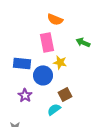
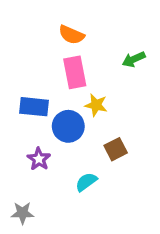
orange semicircle: (55, 19) -> (72, 35), moved
green arrow: (83, 42) -> (134, 59), moved, turned -48
brown square: (65, 94) -> (116, 149), moved

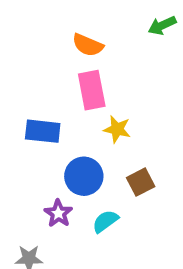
green arrow: (134, 59) -> (162, 25), moved
blue circle: (68, 126) -> (84, 176), moved
purple star: (39, 159) -> (58, 213), moved

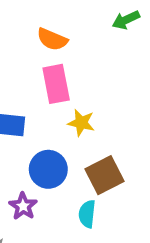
brown square: (141, 182) -> (105, 175), size x1.4
cyan semicircle: (105, 221) -> (87, 214), moved, turned -48

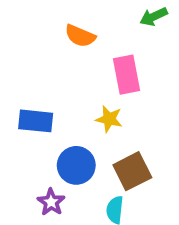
pink rectangle: (56, 84) -> (126, 75), moved

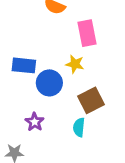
blue circle: (76, 165) -> (49, 83), moved

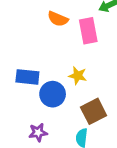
pink rectangle: (87, 33) -> (88, 31), moved
purple star: (35, 122) -> (38, 132), turned 30

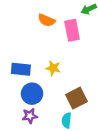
yellow star: (78, 76) -> (53, 68), moved
blue circle: (53, 94) -> (32, 94), moved

